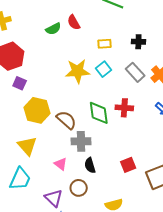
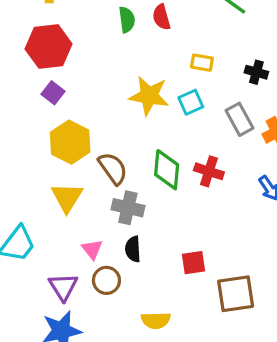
green semicircle: (53, 29) -> (127, 20), turned -84
yellow triangle: (27, 146) -> (67, 197), moved
pink triangle: (61, 164) -> (92, 249), moved

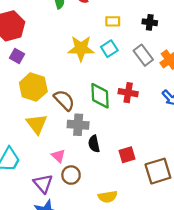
black semicircle: (133, 249) -> (94, 144), moved

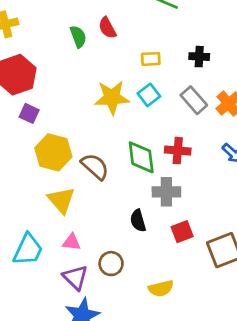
gray cross: (78, 125) -> (166, 192), moved
pink triangle: (58, 156) -> (72, 242), moved, turned -32

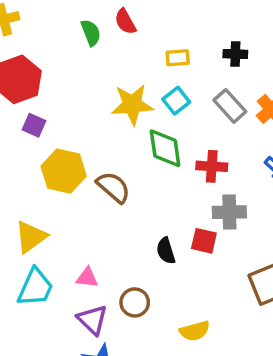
green diamond: (141, 157) -> (165, 148), moved
gray cross: (166, 192) -> (229, 212), moved
yellow triangle: (61, 200) -> (31, 237), moved, turned 36
red square: (182, 232) -> (204, 241), moved, turned 35

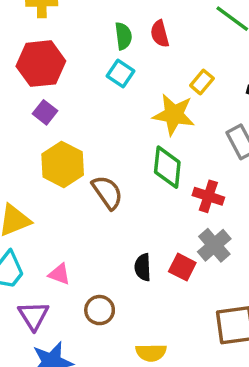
yellow rectangle: (178, 58) -> (202, 82), turned -60
cyan square: (176, 101) -> (120, 74), moved, turned -32
yellow star: (132, 104) -> (174, 115), moved
gray cross: (229, 212) -> (214, 245), turned 36
purple triangle: (92, 320) -> (34, 316), moved

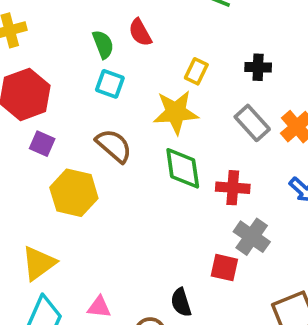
brown semicircle: (107, 192) -> (114, 146), moved
black semicircle: (143, 267) -> (181, 302), moved

